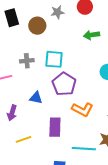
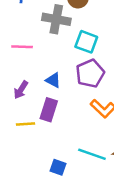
gray cross: (27, 61) -> (56, 19), moved, size x1.6
purple rectangle: (55, 127) -> (49, 110), moved

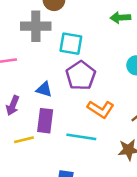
cyan line: (92, 154) -> (81, 137), moved

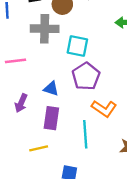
cyan line: (81, 137) -> (85, 134), turned 76
yellow line: (24, 140) -> (39, 148), moved

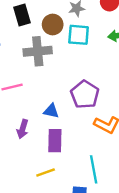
cyan square: (77, 46) -> (79, 35), moved
cyan line: (85, 134) -> (94, 169), moved

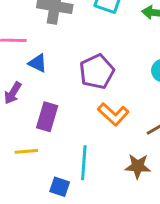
blue triangle: (51, 111) -> (38, 63), moved

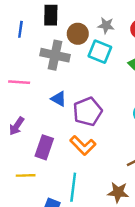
blue triangle: (38, 63) -> (59, 99), moved
orange L-shape: (113, 114) -> (83, 145), moved

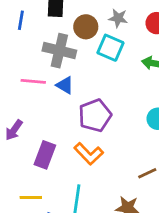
pink line: (19, 82) -> (33, 81), moved
blue triangle: (59, 99) -> (65, 85), moved
yellow line: (26, 175) -> (31, 197), moved

